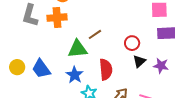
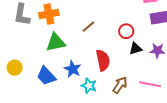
green triangle: (78, 49) -> (56, 42), moved
black triangle: (139, 61) -> (136, 49), turned 32
blue trapezoid: (41, 69) -> (46, 76), moved

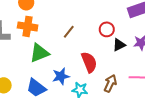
orange cross: (49, 14) -> (28, 26), turned 30
blue star: (73, 69) -> (61, 76), turned -30

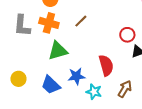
brown line: (69, 32) -> (81, 21), moved

